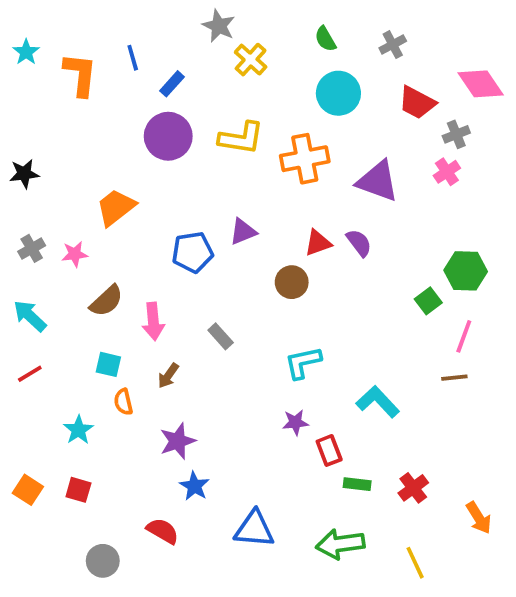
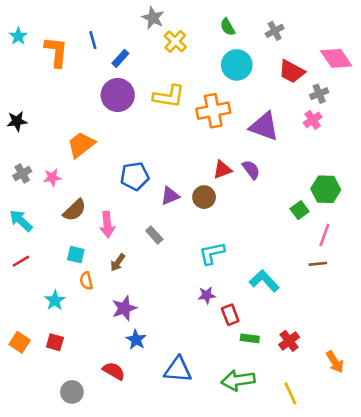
purple triangle: (243, 232) -> (170, 196), moved

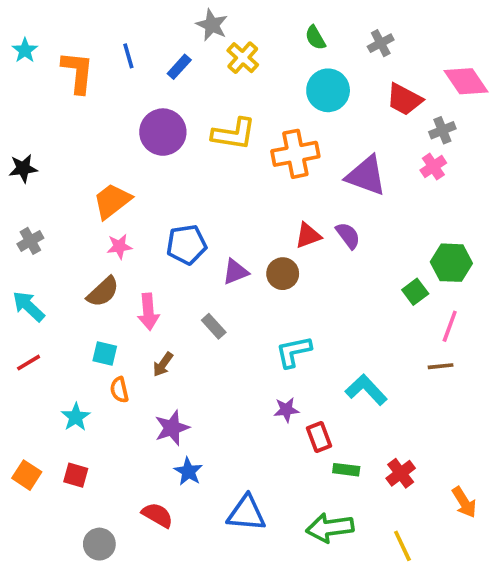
blue rectangle: (120, 58) -> (179, 67), moved
pink star: (52, 177) -> (119, 246), moved

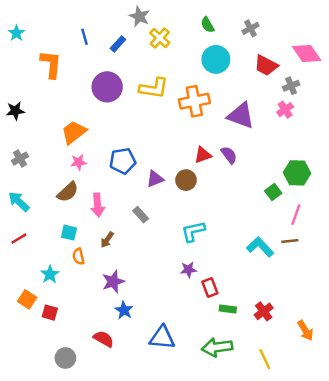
orange L-shape: (78, 72) -> (51, 64), moved
cyan L-shape: (366, 390) -> (260, 247), moved
orange square: (27, 475) -> (27, 299), moved

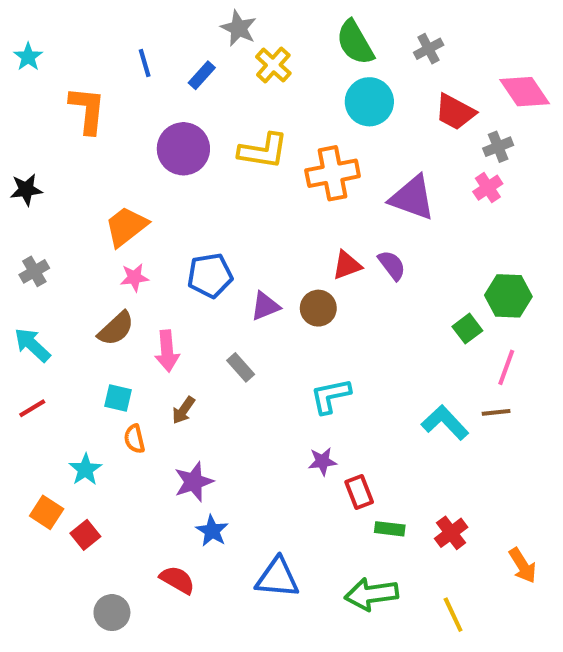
green semicircle: (207, 25) -> (355, 43), size x1.6
red square: (50, 313) -> (85, 535), turned 35

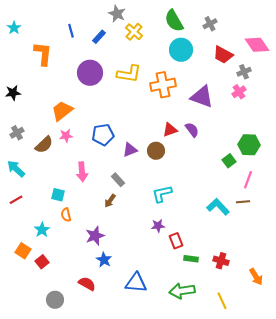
brown semicircle: (116, 329) -> (44, 145), moved
brown arrow: (183, 410) -> (110, 201), moved
red cross: (451, 533) -> (221, 261), turned -35

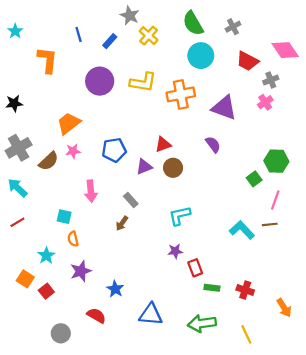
red triangle: (170, 130) -> (163, 144), moved
gray cross: (17, 133) -> (19, 148), size x1.6
purple star: (95, 236) -> (81, 271), moved

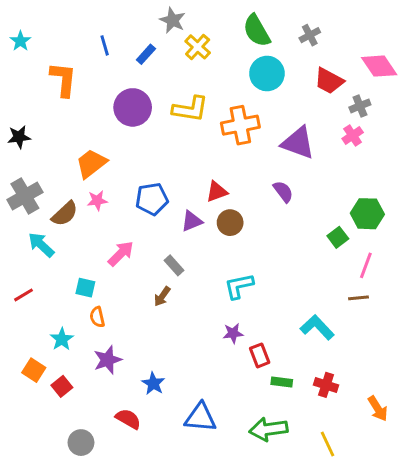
cyan arrow: (17, 188) -> (41, 245), moved
pink arrow: (91, 191) -> (121, 254), turned -130
cyan L-shape: (242, 230) -> (317, 327), moved

